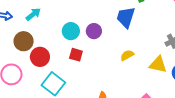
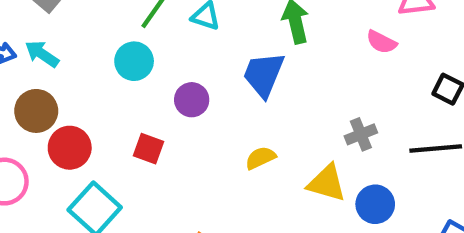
cyan arrow: (33, 14) -> (42, 54), moved, turned -112
cyan circle: (71, 31) -> (134, 61), moved

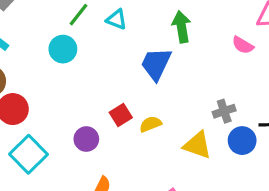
purple circle: (192, 100) -> (86, 139), moved
red square: (149, 149) -> (121, 115), moved, turned 35
blue circle: (375, 204) -> (242, 141), moved

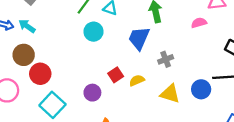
pink semicircle: (243, 45) -> (199, 23), turned 136
cyan circle: (63, 49) -> (94, 32), moved
gray cross: (224, 111) -> (166, 59), moved

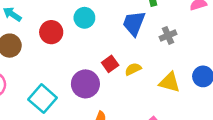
gray cross: (166, 59) -> (168, 35), moved
red circle: (40, 74) -> (51, 32), moved
purple circle: (92, 93) -> (85, 84), size x1.5

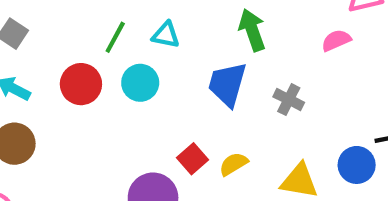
red circle: (51, 32) -> (81, 84), moved
gray cross: (168, 35) -> (289, 100), turned -35

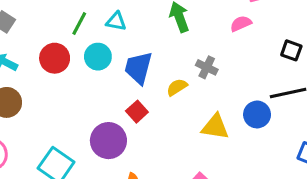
blue trapezoid: (227, 84) -> (138, 68), moved
yellow semicircle: (233, 164) -> (177, 87), moved

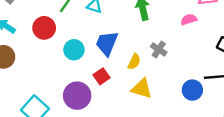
cyan circle: (98, 57) -> (74, 50), moved
yellow semicircle: (177, 87) -> (134, 62), turned 140
yellow triangle: (215, 127) -> (142, 89), moved

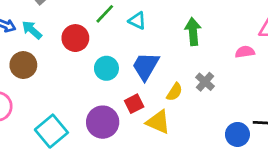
yellow triangle: (142, 89) -> (158, 122), moved

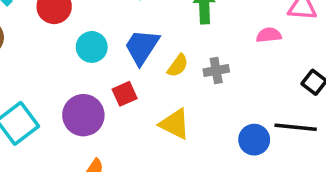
gray cross: (205, 82) -> (216, 70), turned 36
yellow semicircle: (174, 92) -> (178, 66), moved
yellow triangle: (158, 122) -> (175, 124), moved

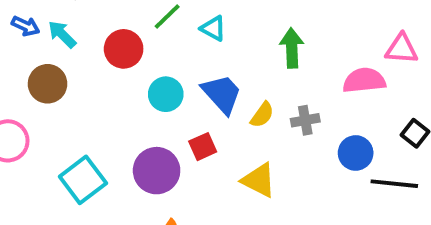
pink semicircle: (269, 35) -> (364, 80), size x1.5
blue trapezoid: (142, 47) -> (222, 94), turned 105
blue circle: (254, 140) -> (356, 153), moved

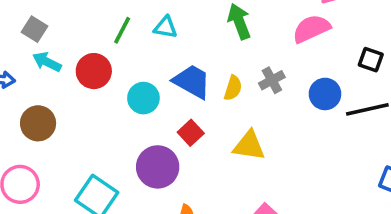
cyan arrow: (62, 34) -> (47, 62), moved

